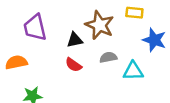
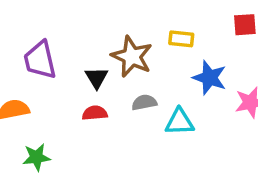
black triangle: (75, 40) -> (97, 78), turned -49
red semicircle: (73, 65) -> (95, 113), turned 140

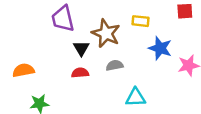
purple trapezoid: (40, 60) -> (63, 19), moved
cyan triangle: (180, 122) -> (136, 97), moved

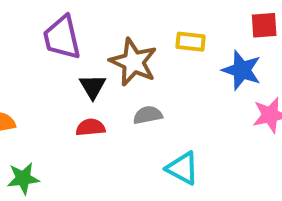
blue star: (160, 48) -> (242, 70), moved
cyan triangle: (136, 97) -> (182, 168), turned 30

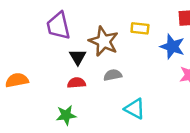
green star: (23, 178) -> (66, 115), moved

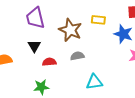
black triangle: (78, 57) -> (34, 46), moved
cyan triangle: (135, 109) -> (94, 82), turned -36

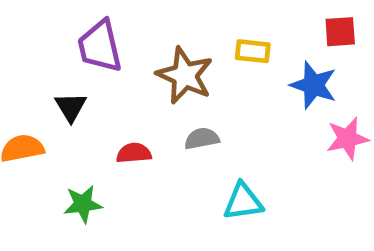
black triangle: (34, 46) -> (71, 107), moved
green star: (41, 87) -> (83, 204), moved

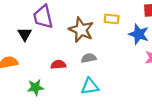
black triangle: (71, 107) -> (25, 34), moved
cyan triangle: (243, 202) -> (90, 86), moved

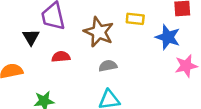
red semicircle: (58, 65) -> (61, 57), moved

